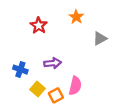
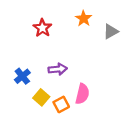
gray triangle: (100, 38) -> (111, 31), moved
blue cross: (20, 70) -> (22, 76), turned 32

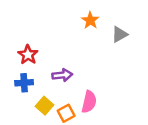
red star: (42, 28) -> (28, 55), moved
blue cross: (22, 76) -> (24, 83), turned 35

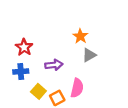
orange star: (90, 20) -> (80, 36), moved
gray triangle: (120, 34) -> (89, 55), moved

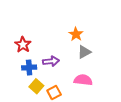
blue cross: (21, 72) -> (29, 68), moved
pink semicircle: (77, 88) -> (83, 80), moved, turned -96

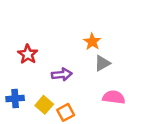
blue cross: (29, 68) -> (15, 99), moved
pink semicircle: (83, 80) -> (114, 97), moved

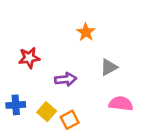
orange star: (92, 42) -> (86, 32), moved
red star: (28, 54) -> (29, 58), turned 30

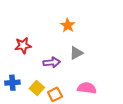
gray triangle: (109, 67) -> (76, 53), moved
pink semicircle: (121, 104) -> (87, 88), moved

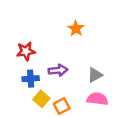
gray triangle: (76, 53) -> (95, 75), moved
blue cross: (12, 83) -> (31, 79), moved

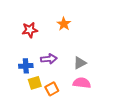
red star: (26, 51) -> (30, 30), moved
yellow square: (41, 99) -> (35, 83), turned 32

